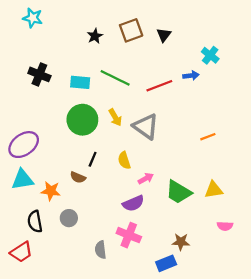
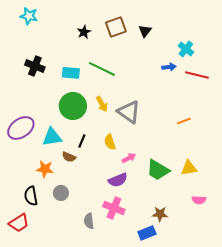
red line: (159, 86) -> (197, 75), moved, turned 35
cyan triangle: (22, 180) -> (52, 137), moved

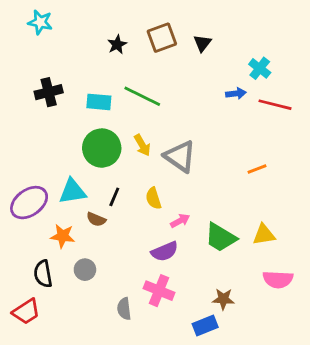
black cross: (35, 66) -> (49, 92), turned -36
purple ellipse: (21, 128) -> (29, 203), moved
pink semicircle: (199, 200) -> (278, 279), size x1.5

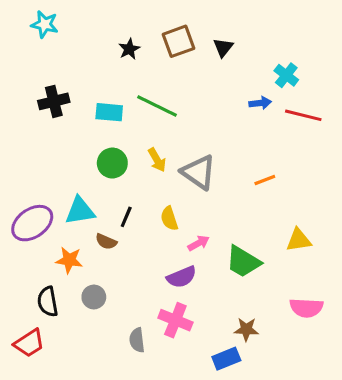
green circle: (102, 148) -> (112, 163), size x0.7
orange line: (257, 169) -> (265, 180), moved
yellow triangle: (264, 235) -> (299, 240), moved

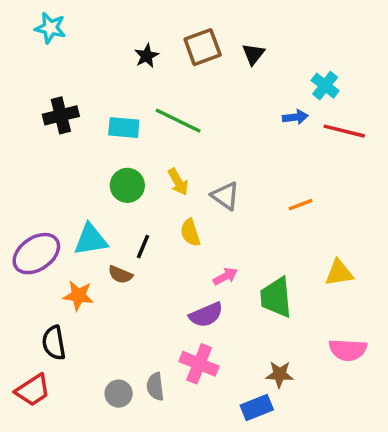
gray triangle: (199, 172) -> (225, 196), size x0.7
yellow semicircle: (169, 218) -> (190, 233), moved
green trapezoid: (243, 262) -> (276, 297), turned 54
gray circle: (94, 297) -> (119, 394), moved

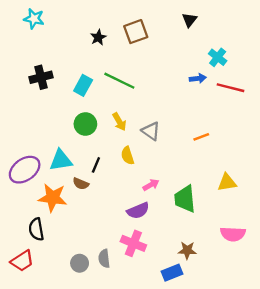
black triangle: (253, 54) -> (190, 20), moved
cyan rectangle: (124, 128) -> (83, 85), turned -66
orange star: (78, 296) -> (53, 198), size x1.4

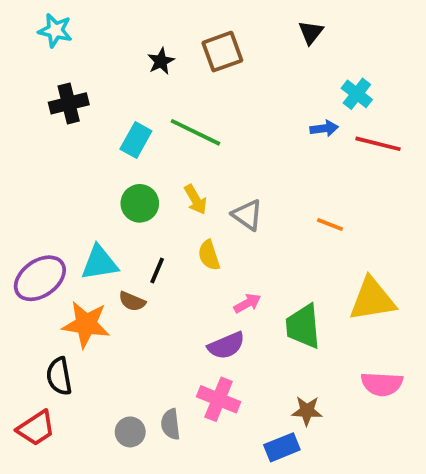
black cross: (41, 77) -> (69, 103), moved
orange line: (201, 137) -> (330, 224), turned 42
yellow triangle: (227, 183) -> (372, 299), size x1.5

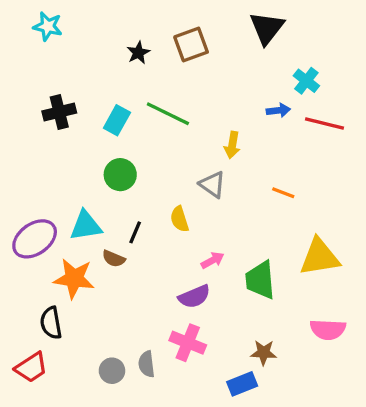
black triangle: (311, 32) -> (267, 28), size x1.6
black cross: (69, 103) -> (59, 112), moved
yellow arrow: (195, 200) -> (232, 145), moved, turned 40

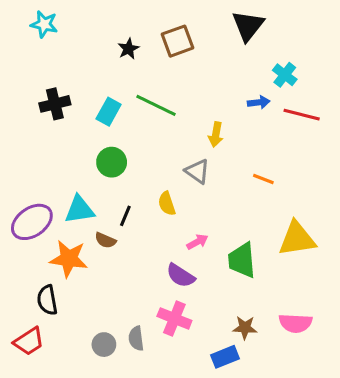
purple semicircle: (194, 297) -> (181, 276), turned 56
pink semicircle: (328, 330) -> (296, 323), moved

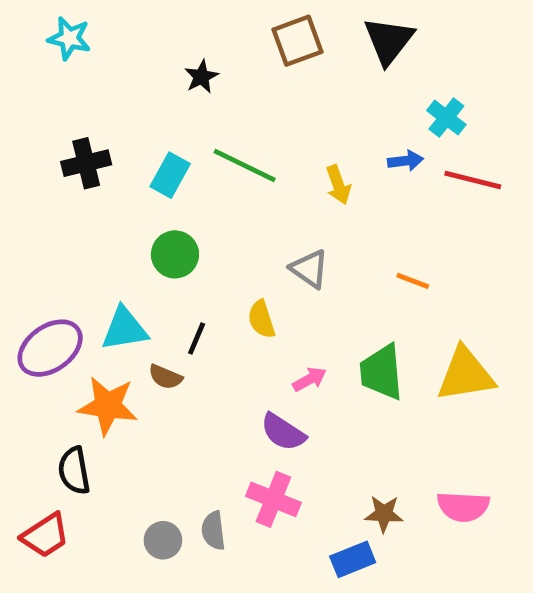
brown square: (177, 41) -> (297, 41), moved
yellow arrow: (216, 135) -> (338, 185), moved, turned -30
green trapezoid: (242, 260) -> (382, 372), moved

